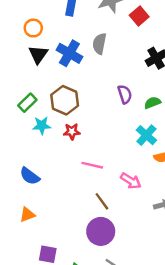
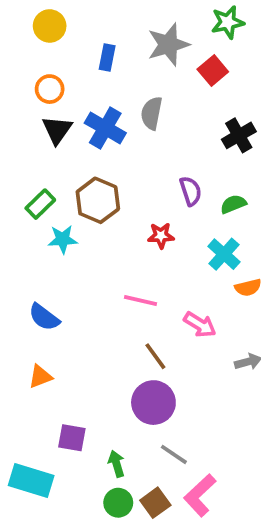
red star: (72, 132) -> (161, 236), moved

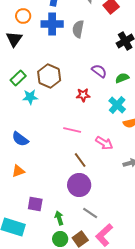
blue cross: (105, 128) -> (52, 24), moved, turned -30
black triangle: (57, 130) -> (14, 39), moved
purple semicircle: (191, 191) -> (99, 71), turned -35

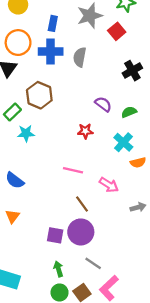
orange circle: (23, 16) -> (18, 43), size x1.5
brown hexagon: (49, 76) -> (39, 95), moved
orange triangle: (18, 171) -> (12, 216), turned -32
purple square: (35, 204) -> (55, 235), moved

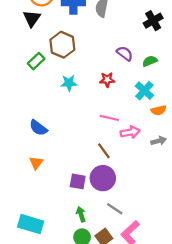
cyan star: (26, 133) -> (69, 83), moved
pink line: (73, 170) -> (109, 118), moved
pink arrow: (109, 185) -> (130, 132), turned -42
gray arrow: (138, 207) -> (159, 141), moved

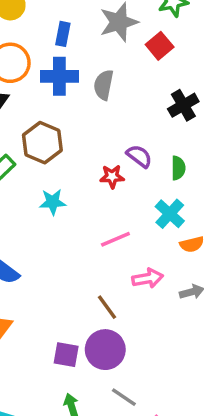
green semicircle: (150, 61) -> (178, 168), turned 112
red star: (107, 80) -> (112, 176), moved
pink line: (109, 118) -> (115, 239), moved, turned -36

